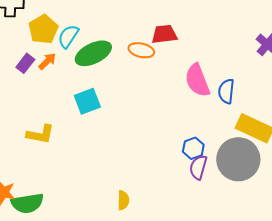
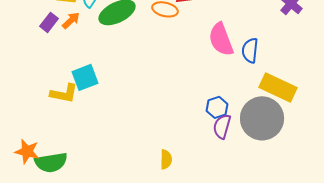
cyan square: (87, 101) -> (85, 77), moved
yellow semicircle: (123, 200) -> (166, 159), moved

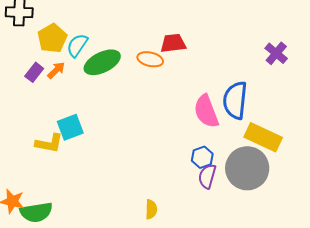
pink semicircle: (221, 39) -> (206, 111), moved
blue semicircle: (250, 50) -> (235, 100), size x1.5

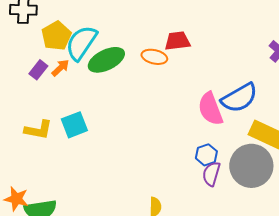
cyan semicircle: (77, 45) -> (81, 43), size x1.5
blue semicircle: (235, 100) -> (239, 98), turned -126
yellow L-shape: (49, 143) -> (38, 130), moved

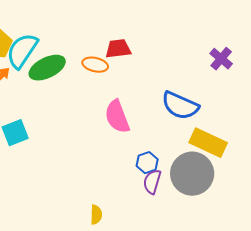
blue semicircle: (239, 98) -> (180, 106), turned 54
pink semicircle: (210, 109) -> (117, 117), moved

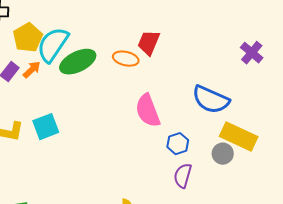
red trapezoid: (118, 49) -> (149, 43), turned -60
blue hexagon: (147, 163) -> (178, 144), moved
gray circle: (192, 174) -> (223, 154), moved, size x0.5

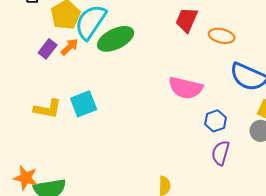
orange ellipse: (126, 59) -> (222, 36), moved
pink semicircle: (148, 111) -> (186, 88), turned -56

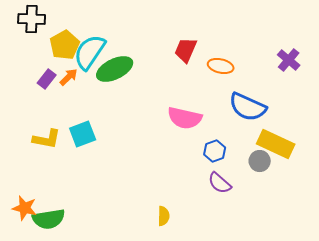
purple semicircle: (221, 153) -> (220, 183), turned -65

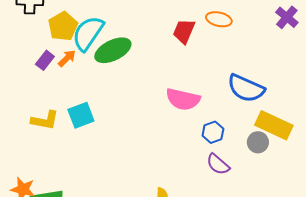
purple cross: (289, 60) -> (287, 17), moved
orange ellipse: (221, 66) -> (219, 19), moved

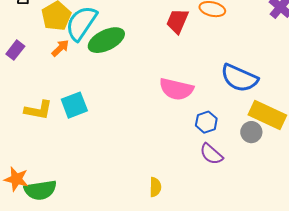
purple rectangle: (45, 60) -> (15, 50), moved

